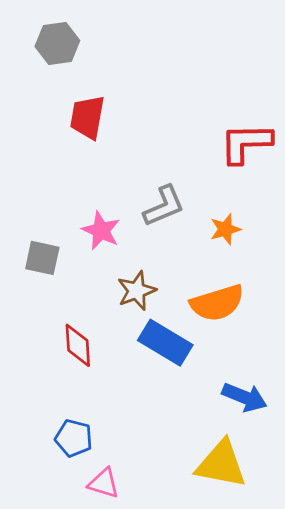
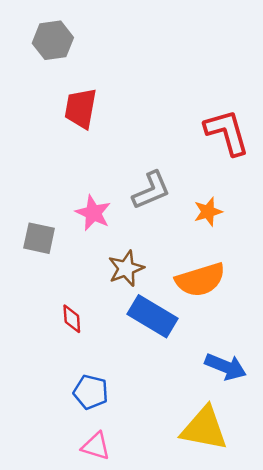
red L-shape: (246, 143) -> (227, 132), turned 75
red diamond: (78, 345) -> (72, 319), size x0.7
blue pentagon: (74, 438) -> (91, 392), moved

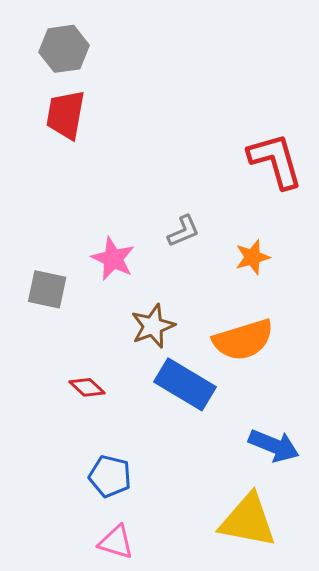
red trapezoid: (81, 108) -> (66, 115), moved
gray L-shape: (151, 190) -> (183, 231), size x0.7
red diamond: (72, 319) -> (87, 387), turned -44

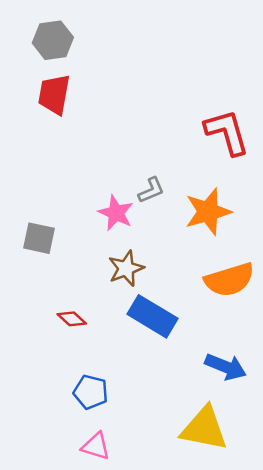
orange star: (252, 257) -> (208, 212), size x1.6
pink star: (113, 259) -> (116, 213), moved
orange semicircle: (243, 340) -> (229, 280), moved

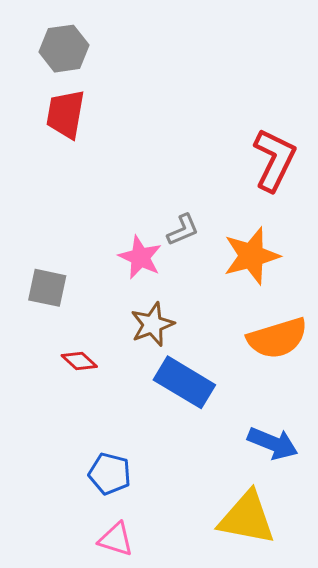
red L-shape: (227, 132) -> (274, 160), turned 42
red diamond: (72, 319) -> (79, 361), moved

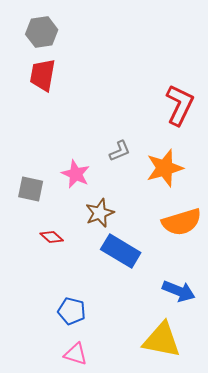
pink star: (140, 257) -> (76, 174), moved

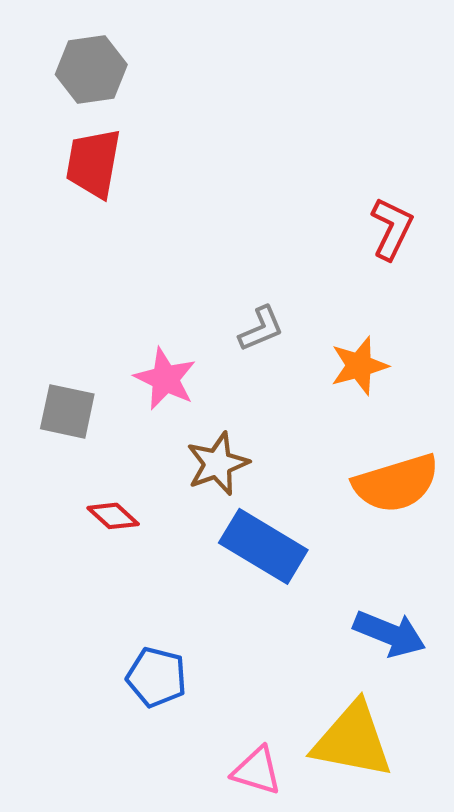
red L-shape: (180, 105) -> (392, 229), size x0.7
orange star: (165, 168) -> (359, 366), size x0.7
pink triangle: (76, 354) -> (257, 771), moved

